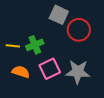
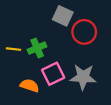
orange semicircle: (21, 72) -> (30, 86), moved

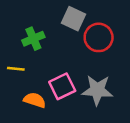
green cross: (37, 48) -> (33, 39), moved
yellow line: (13, 49) -> (16, 69), moved

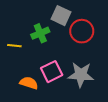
green cross: (33, 39) -> (40, 33), moved
yellow line: (16, 69) -> (14, 46), moved

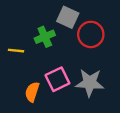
orange semicircle: (29, 83) -> (32, 92), turned -90

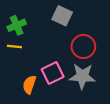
red circle: (91, 34) -> (83, 46), moved
green cross: (45, 37) -> (17, 25), moved

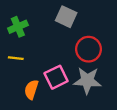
yellow line: (14, 46) -> (16, 58), moved

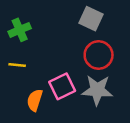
gray square: (66, 17) -> (91, 19), moved

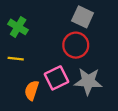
green cross: (20, 30) -> (18, 27), turned -36
red circle: (99, 55) -> (76, 45), moved

